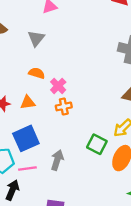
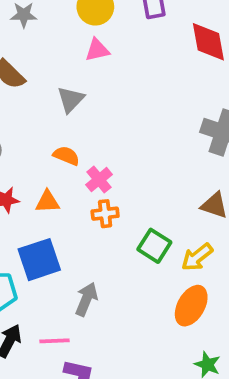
green square: (97, 144) -> (154, 246), moved
pink line: (27, 168) -> (54, 341), moved

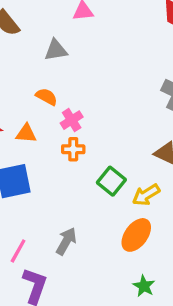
gray triangle: (71, 100) -> (56, 50), turned 30
gray arrow: (86, 299) -> (66, 241), moved
pink line: (54, 341) -> (18, 251), turned -65

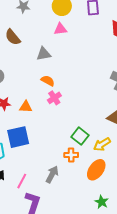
orange semicircle: (47, 97) -> (48, 81), moved
orange cross: (73, 149) -> (71, 155), moved

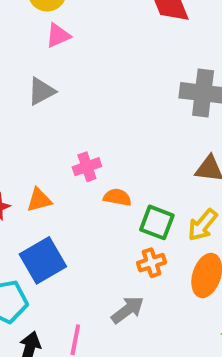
orange semicircle: (48, 81) -> (117, 197), moved
pink cross: (54, 98) -> (87, 167), turned 32
gray arrow: (52, 174) -> (128, 310), turned 42

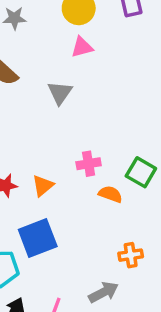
gray triangle: (41, 91) -> (60, 93), turned -36
orange triangle: (39, 200) -> (43, 186), turned -35
green square: (157, 222) -> (141, 172), moved

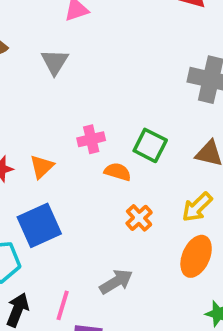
orange cross: (131, 255) -> (139, 218), moved, turned -30

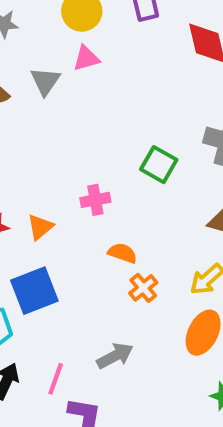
gray triangle: (55, 62) -> (45, 81), moved
green square: (150, 145) -> (159, 165), moved
orange semicircle: (118, 172) -> (122, 253), moved

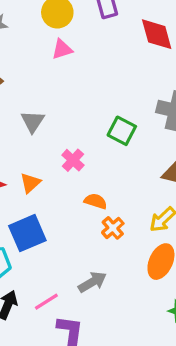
gray triangle: (45, 81) -> (33, 121), moved
pink cross: (95, 200) -> (73, 160), turned -35
pink line: (56, 379) -> (46, 302), turned 40

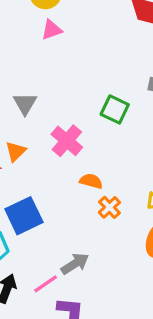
pink cross: (73, 160) -> (67, 141), size x1.4
orange triangle: (30, 183) -> (16, 151), moved
gray arrow: (92, 282) -> (75, 264), moved

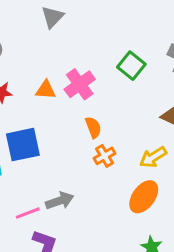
gray triangle: (25, 103) -> (53, 17), moved
orange triangle: (16, 151) -> (46, 90), moved, turned 35
orange semicircle: (91, 181) -> (93, 127), turned 40

